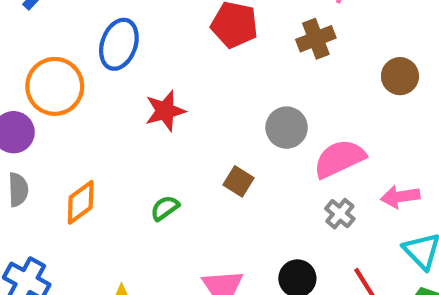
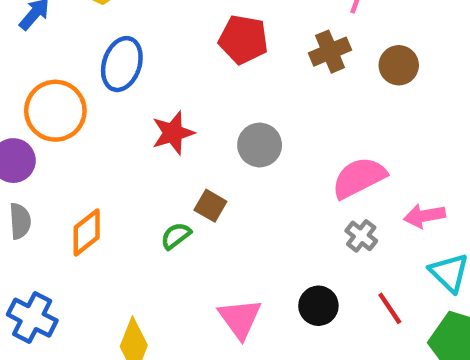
brown circle: (400, 76) -> (399, 65), moved
gray circle: (287, 128) -> (260, 145), moved
brown square: (238, 181) -> (210, 206), moved

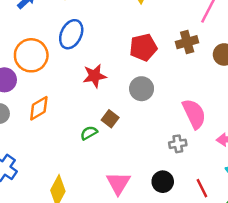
red pentagon: (243, 39) -> (143, 47), moved, turned -30
pink semicircle: (359, 178) -> (194, 114), turned 84
orange diamond: (87, 232) -> (39, 108), moved
gray cross: (361, 236) -> (178, 144), moved, turned 35

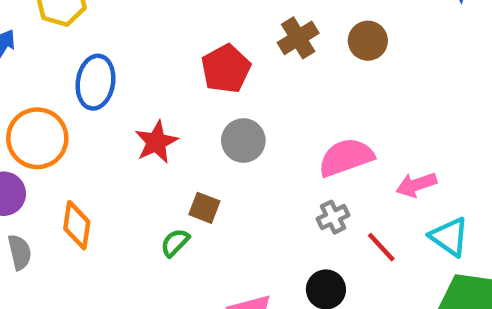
orange diamond: (39, 108) -> (77, 225), turned -35
pink semicircle: (194, 114) -> (346, 157), turned -68
red line: (202, 188) -> (381, 247), moved

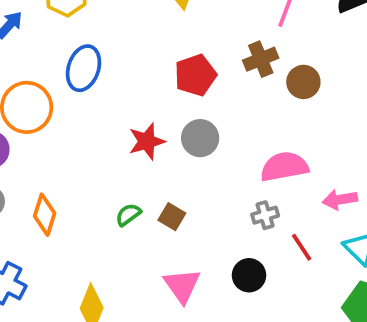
brown circle: (368, 41) -> (303, 82), moved
red star: (156, 142) -> (147, 141), moved
brown square: (204, 208) -> (172, 217), moved
orange diamond: (77, 225) -> (45, 215), moved

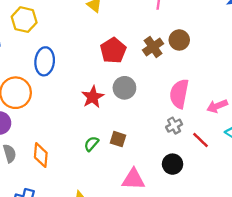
brown cross: (261, 59) -> (153, 47), moved
pink semicircle: (284, 167) -> (179, 94), turned -56
pink triangle: (182, 286) -> (133, 179), turned -40

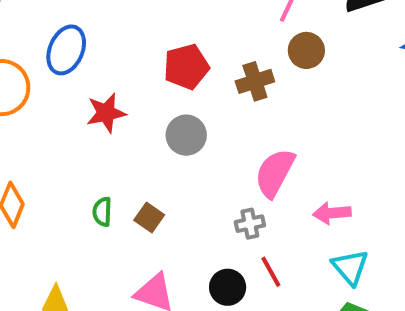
brown circle: (179, 40) -> (306, 50), moved
red star: (93, 97) -> (106, 113), moved
red line: (200, 140) -> (271, 272), moved
green semicircle: (91, 144) -> (102, 212), turned -56

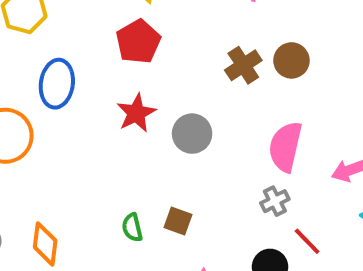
brown circle: (306, 50) -> (291, 60), moved
red pentagon: (186, 67) -> (138, 42), moved
red star: (106, 113) -> (136, 113), moved

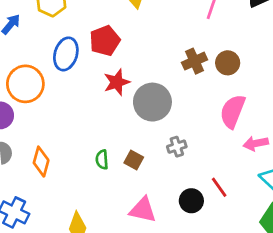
red pentagon: (138, 42) -> (105, 41), moved
gray circle: (192, 134) -> (152, 102), size x1.4
pink semicircle: (285, 147) -> (233, 111), moved
gray cross: (275, 201) -> (177, 147), moved

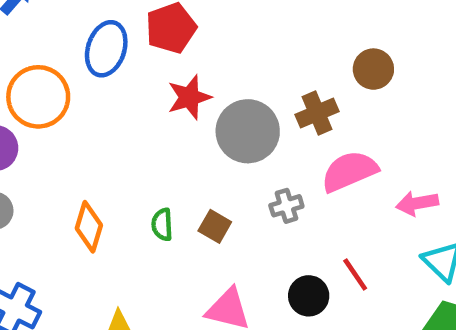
brown cross: (194, 61) -> (317, 113), moved
pink semicircle: (233, 111) -> (349, 171), moved, turned 44
orange diamond: (41, 162) -> (89, 227), moved

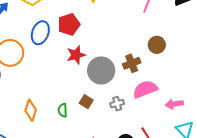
brown square: (215, 226) -> (86, 102), moved

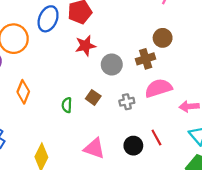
brown circle: (157, 45) -> (163, 38), moved
gray circle: (101, 70) -> (112, 64), size x0.7
orange diamond: (31, 110) -> (23, 92), moved

